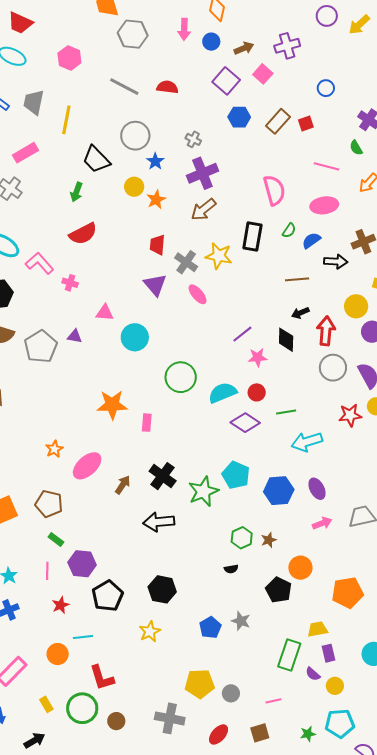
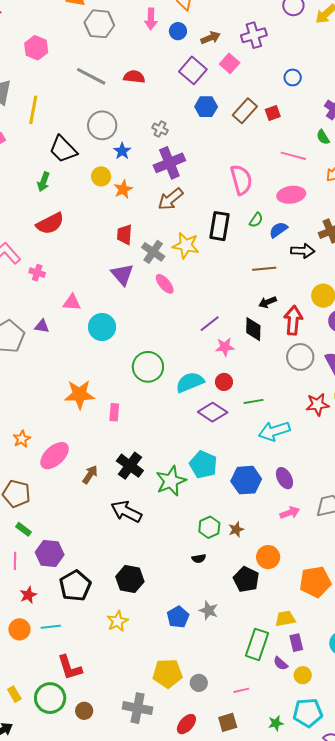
black arrow: (159, 522) -> (126, 512), turned 32
orange circle: (58, 654) -> (19, 629), moved

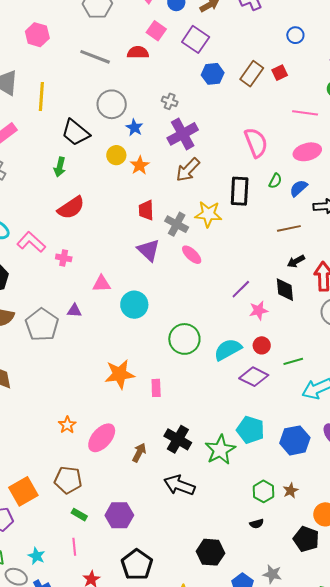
pink square: (230, 63) -> (156, 31), moved
purple hexagon: (50, 554) -> (119, 515), moved
black hexagon: (130, 579) -> (211, 552), moved

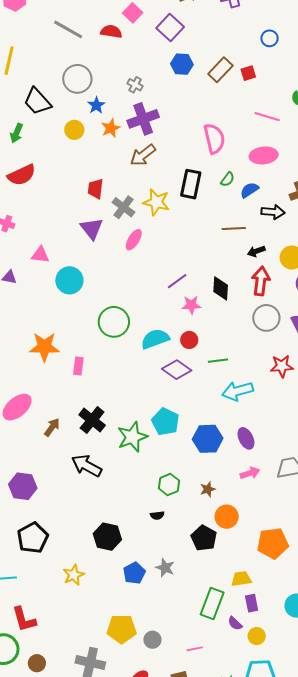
orange star: (140, 165) -> (111, 128), moved
pink ellipse: (192, 255) -> (134, 240), turned 70
black arrow: (296, 261) -> (256, 251), moved
brown star: (291, 491) -> (208, 489), moved

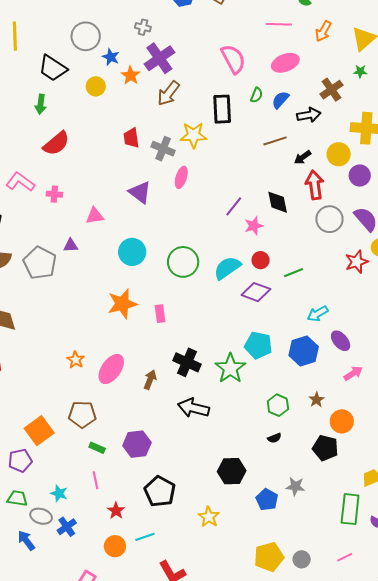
purple triangle: (92, 229) -> (140, 192), moved
cyan circle: (69, 280) -> (132, 252), moved
cyan arrow: (238, 391) -> (318, 314), moved, size x0.7

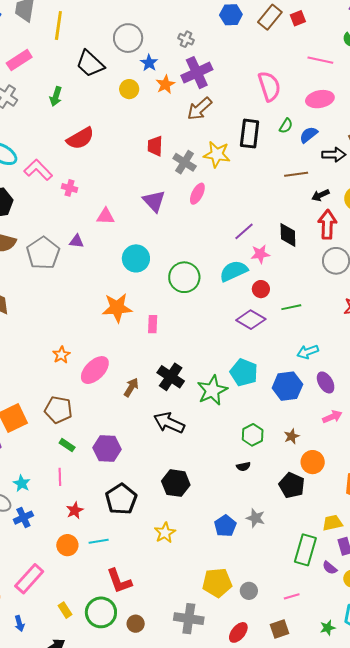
green arrow: (41, 104) -> (56, 96), moved
cyan semicircle: (227, 268) -> (234, 271), moved
black hexagon: (232, 471) -> (176, 483), moved

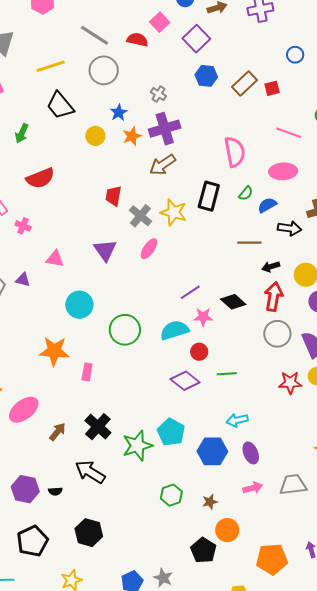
yellow line: (58, 25) -> (51, 66), moved, turned 56
gray circle: (128, 38) -> (104, 70), moved
black diamond: (288, 235) -> (233, 302), turned -55
black semicircle: (243, 467) -> (55, 491), moved

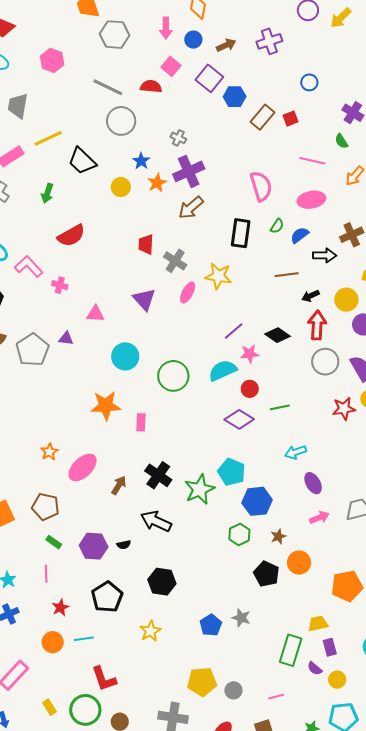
yellow line: (51, 66) -> (48, 138), moved
blue hexagon: (206, 76) -> (235, 97), moved
yellow star: (174, 212) -> (218, 276), moved
blue hexagon: (212, 451) -> (257, 501), moved
black pentagon: (203, 550) -> (266, 574), moved

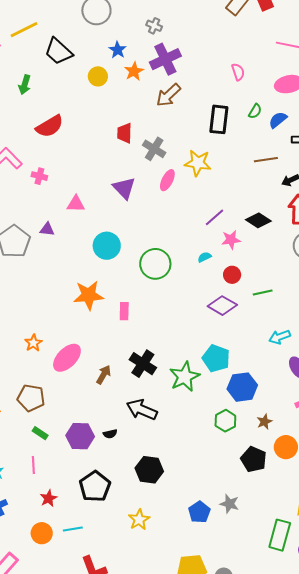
pink semicircle: (261, 186) -> (238, 72), size x0.6
cyan semicircle: (223, 370) -> (204, 257), size x0.5

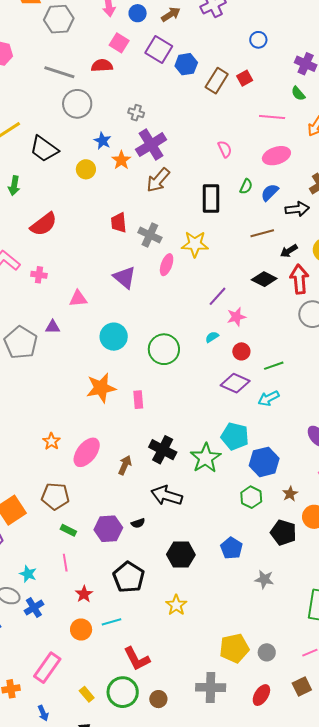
black diamond: (258, 220) -> (264, 279), moved
cyan arrow: (280, 337) -> (269, 398), moved
blue pentagon: (199, 512) -> (232, 548), moved

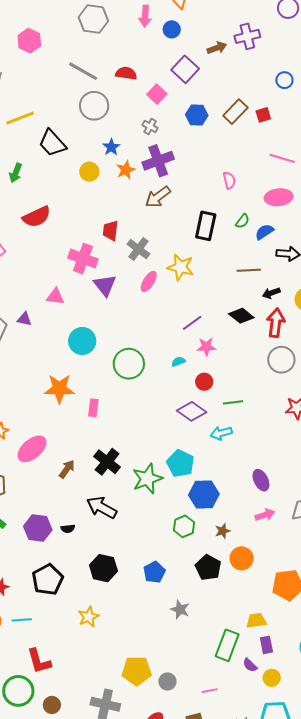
brown arrow: (171, 14) -> (217, 48), moved
pink square: (119, 43) -> (157, 94), moved
blue hexagon: (186, 64) -> (197, 115), moved
pink cross: (39, 275) -> (83, 259), moved, size x1.8

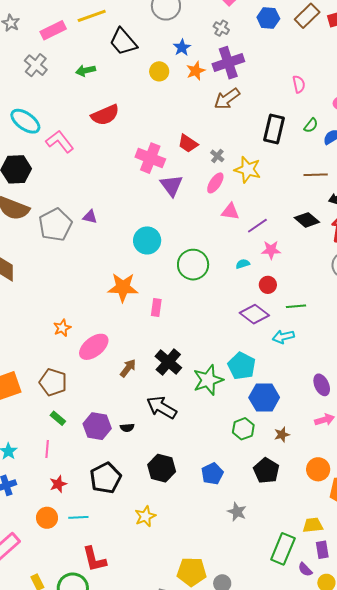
green arrow: (16, 173) -> (86, 71), turned 54
red trapezoid: (110, 231) -> (188, 143), moved, turned -65
gray cross: (138, 249) -> (217, 156), moved, size x0.6
pink triangle: (55, 296) -> (230, 211), moved
orange circle: (242, 558) -> (318, 469), moved

